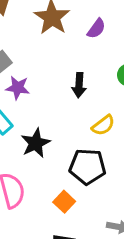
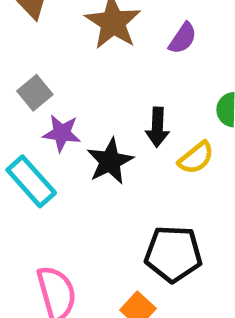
yellow semicircle: (103, 125) -> (196, 158), moved
black star: (36, 143) -> (110, 161), moved

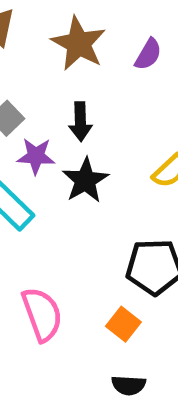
black arrow: (157, 127) -> (80, 122), moved

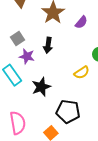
black star: (85, 180) -> (41, 87), moved

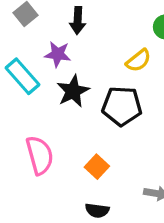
purple star: (27, 56) -> (58, 54), moved
black pentagon: (68, 111) -> (122, 106), moved

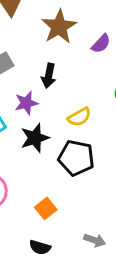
purple star: (58, 54) -> (26, 103), turned -30
yellow semicircle: (138, 61) -> (79, 117), moved

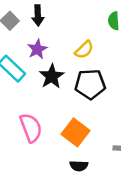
black arrow: (49, 76) -> (38, 15), moved
orange square: (46, 208) -> (75, 132), size x1.5

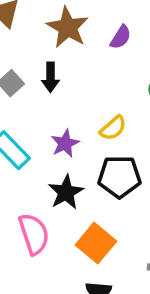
purple star: (37, 49) -> (65, 143), moved
black star: (52, 76) -> (66, 192), moved

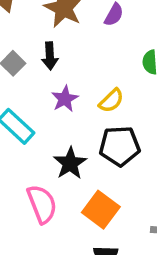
purple star: (65, 143) -> (65, 99), moved

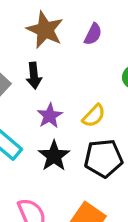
black star: (70, 163) -> (54, 156), moved

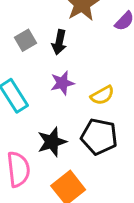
black star: (54, 156) -> (52, 142), moved

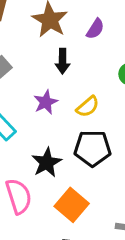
black arrow: (59, 42) -> (62, 61), moved

